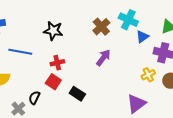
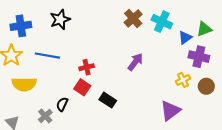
brown cross: (101, 27) -> (133, 18), moved
black star: (53, 31) -> (60, 20), moved, turned -30
blue triangle: (142, 37) -> (185, 38), moved

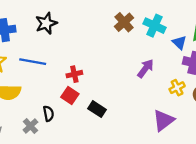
blue triangle: (185, 38) -> (179, 43), turned -40
purple arrow: (135, 62) -> (145, 68), moved
black semicircle: (62, 104) -> (48, 114), turned 144

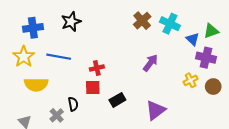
purple arrow: (145, 68) -> (150, 63), moved
red square: (70, 96) -> (93, 88), turned -35
black rectangle: (97, 109) -> (117, 100), turned -63
purple triangle: (164, 120) -> (156, 110), moved

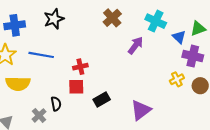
brown cross: (142, 21) -> (112, 18), moved
purple arrow: (150, 63) -> (136, 45), moved

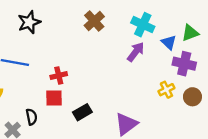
purple arrow: (136, 45) -> (136, 52), moved

